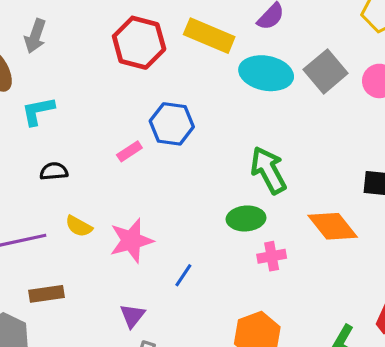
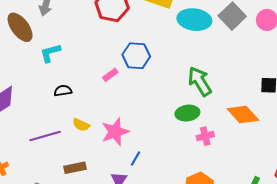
blue line: (183, 275) -> (135, 159), moved
brown rectangle: (47, 294) -> (75, 168), moved

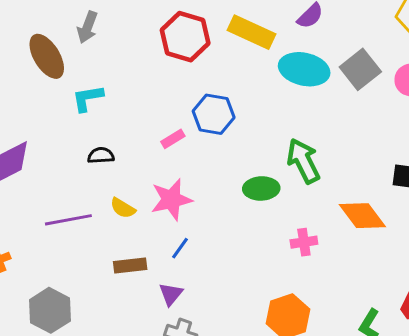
green ellipse: (187, 113) -> (261, 188), moved
pink star: (115, 132) -> (171, 200), moved
blue line: (135, 159) -> (180, 248), moved
brown rectangle: (75, 168) -> (130, 266), moved

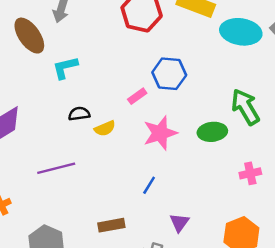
pink star: (171, 200) -> (160, 133), moved
yellow semicircle: (123, 208) -> (105, 128), moved, turned -50
brown rectangle: (130, 266) -> (111, 225), moved
purple triangle: (171, 294) -> (179, 223), moved

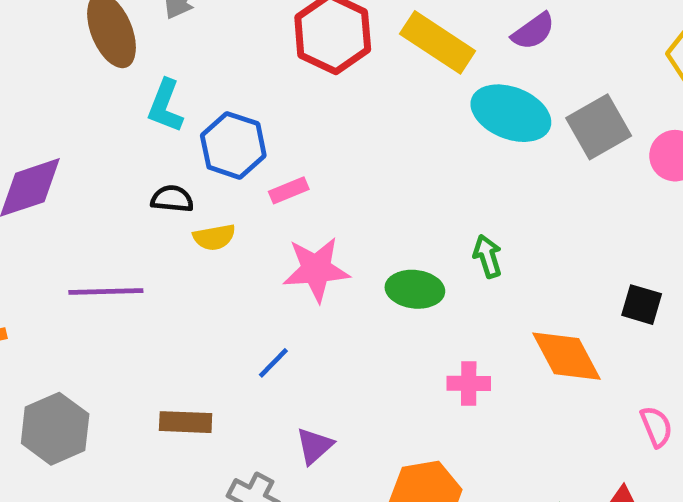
cyan L-shape: (65, 68) -> (165, 106), turned -68
blue hexagon: (169, 74) -> (233, 145), moved
green arrow: (245, 107) -> (488, 256), size x0.6

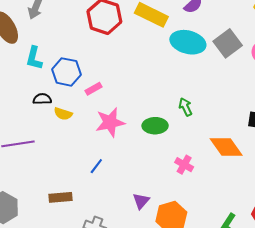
yellow semicircle: (214, 237) -> (63, 114), turned 36
pink cross: (469, 383) -> (184, 165), turned 36
purple triangle: (314, 446) -> (141, 201), moved

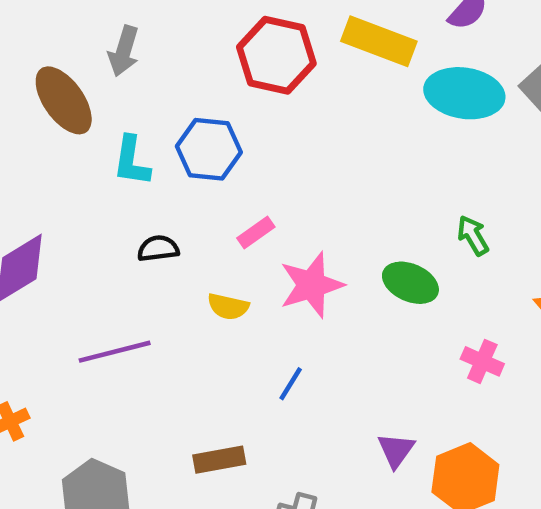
blue hexagon: (66, 72) -> (209, 149), moved
pink rectangle: (94, 89) -> (256, 232), moved
yellow semicircle: (63, 114) -> (228, 307), moved
green ellipse: (155, 126) -> (410, 283), turned 30

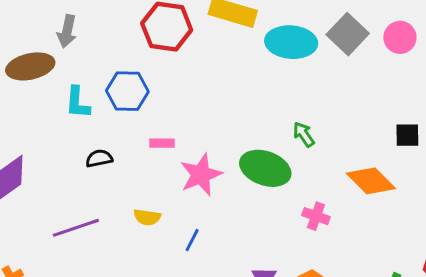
brown ellipse: (64, 100) -> (30, 66), turned -63
pink rectangle: (256, 232) -> (162, 143), turned 40
green ellipse: (410, 283) -> (265, 168), size x1.4
yellow semicircle: (228, 307) -> (147, 217), moved

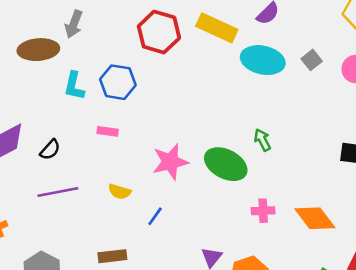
gray square: (348, 34) -> (312, 60), size x0.6
pink rectangle: (162, 143) -> (108, 131), moved
black semicircle: (99, 158) -> (50, 150), moved, turned 135
orange diamond: (371, 181) -> (315, 218), moved
pink cross: (316, 216) -> (263, 211), turned -30

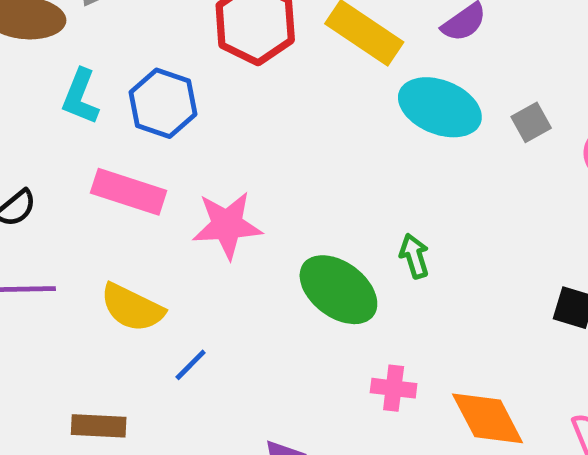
pink rectangle: (108, 131) -> (129, 192), size x1.8
pink star: (170, 162) -> (227, 225), moved
yellow semicircle: (120, 192) -> (132, 308), size x1.5

